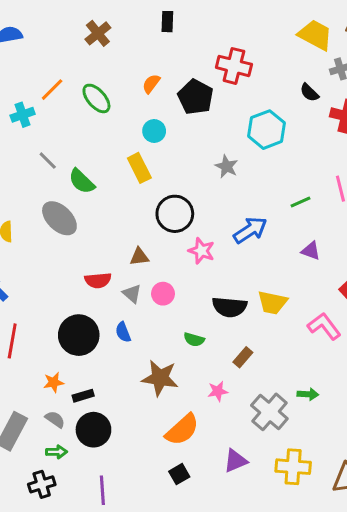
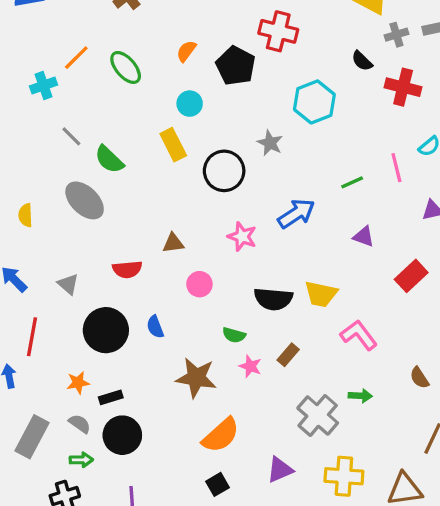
black circle: (175, 214) -> (224, 171), moved
gray triangle: (132, 294) -> (68, 284), moved
pink L-shape: (324, 326) -> (359, 335), moved
pink star: (218, 391) -> (250, 366), moved, turned 30

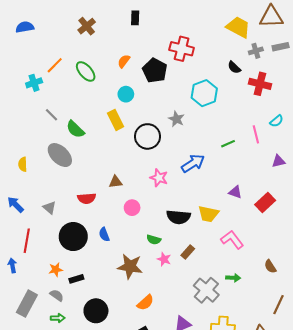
purple triangle: (364, 237) -> (235, 192), moved
black circle: (122, 435) -> (96, 311), moved
orange semicircle: (221, 435) -> (145, 303), size x0.7

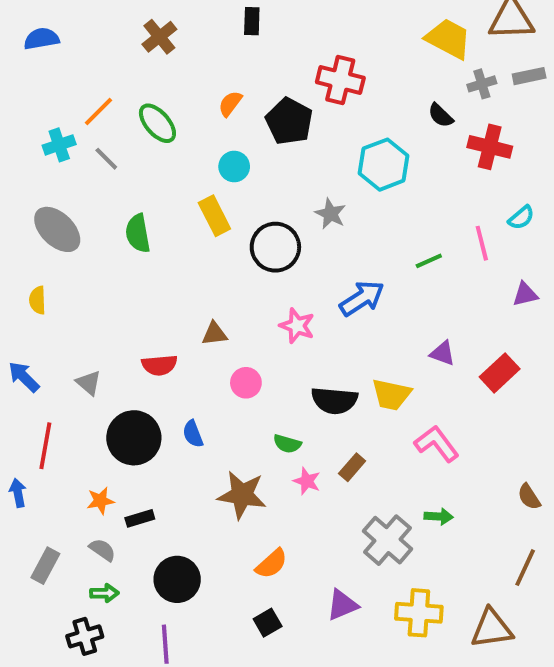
gray line: (52, 115) -> (106, 159), moved
green semicircle: (75, 129) -> (138, 233), turned 36
gray ellipse: (60, 155) -> (57, 229), moved
brown semicircle: (270, 266) -> (529, 497), moved
gray rectangle: (27, 304) -> (45, 566), size x0.7

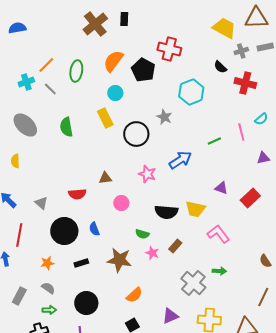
brown cross: (159, 37) -> (95, 24), moved, size x1.4
orange semicircle: (230, 104) -> (113, 61), size x1.6
green ellipse: (157, 123) -> (76, 71), turned 50
black rectangle: (140, 518) -> (81, 263), moved

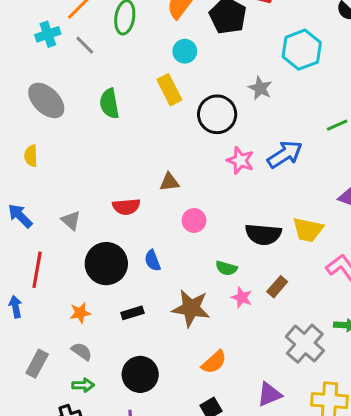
pink star: (147, 174) -> (240, 160), moved

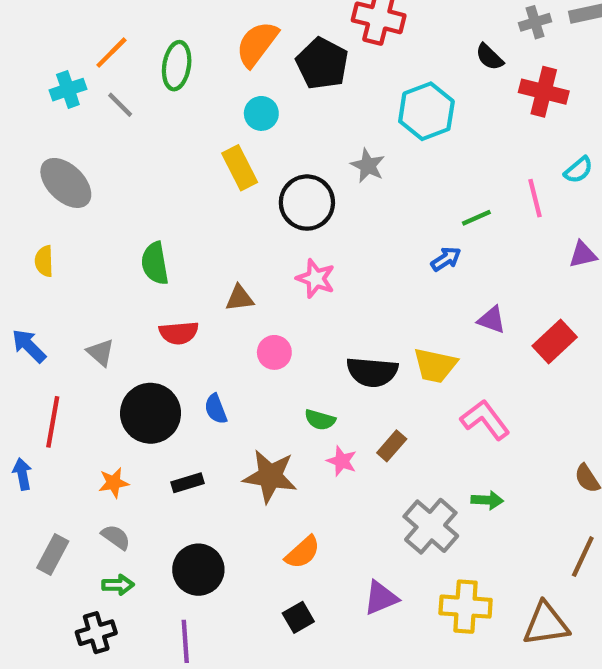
green semicircle: (109, 104) -> (155, 263), moved
blue arrow: (285, 154) -> (446, 259), moved, size x0.6
pink star: (240, 160) -> (316, 279), moved

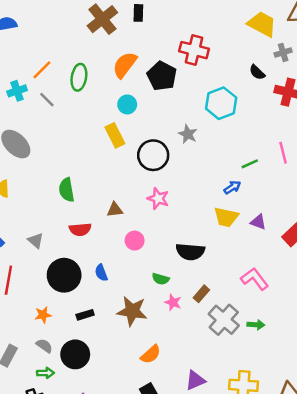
yellow trapezoid: (435, 365) -> (226, 217), moved
gray cross: (431, 526) -> (224, 320), moved
black circle: (198, 570) -> (75, 354), moved

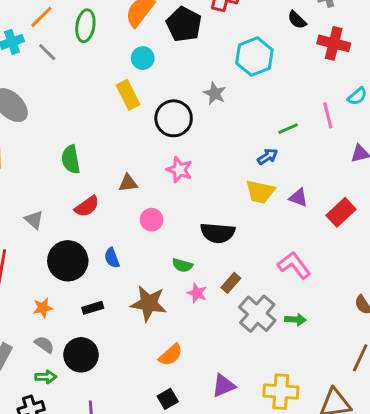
red semicircle: (80, 229) -> (87, 206), turned -30

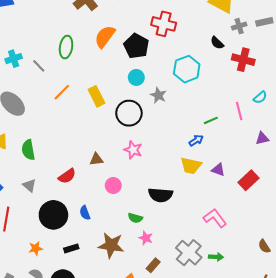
orange line: (41, 17) -> (62, 92), moved
cyan circle: (143, 58) -> (136, 77), moved
green semicircle: (71, 159) -> (28, 150), moved
brown rectangle: (231, 283) -> (153, 265), moved

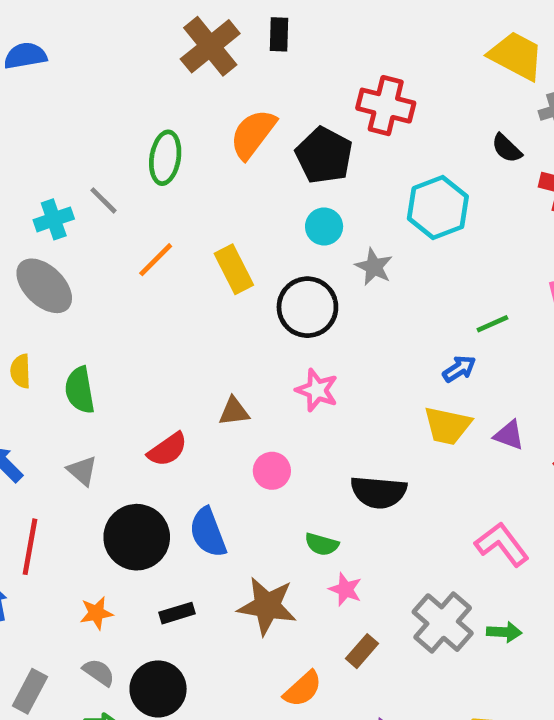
cyan cross: (14, 59) -> (54, 219), moved
blue semicircle: (85, 213) -> (208, 532), size x1.5

